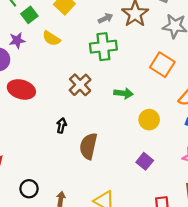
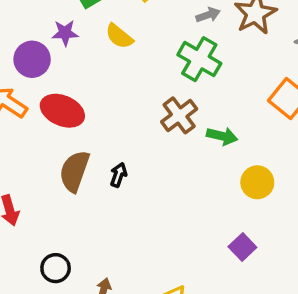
green cross: (103, 47) -> (199, 59), turned 30
brown cross: (80, 85) -> (179, 115), moved
brown semicircle: (88, 146) -> (74, 171), moved

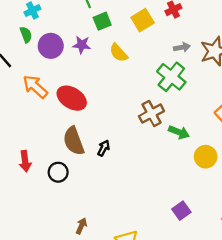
purple circle: (32, 59) -> (51, 46), moved
brown semicircle: (74, 171) -> (74, 141), turned -48
yellow circle: (257, 182) -> (206, 157), moved
black circle: (56, 268) -> (58, 172), moved

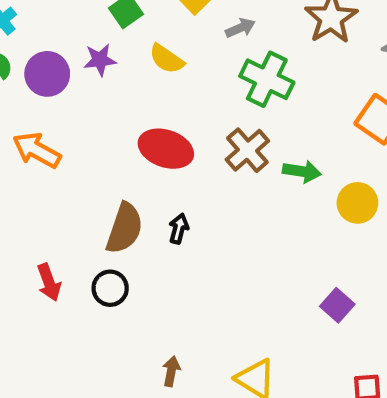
gray arrow: (182, 47) -> (240, 28), moved
red ellipse: (72, 98) -> (166, 149), moved
brown semicircle: (74, 141) -> (124, 228), turned -128

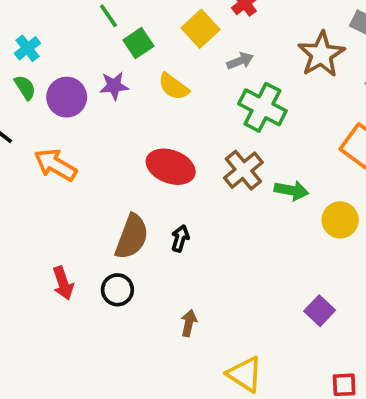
brown arrow: (171, 371) -> (189, 323), moved

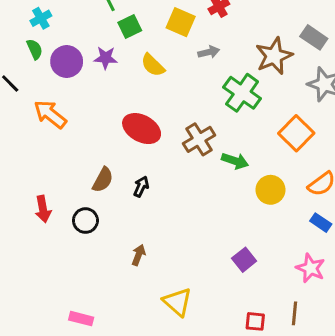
yellow square: (200, 29) -> (181, 22), turned -32
green cross: (262, 107) -> (242, 93), moved
brown semicircle: (132, 237) -> (103, 180), size x0.7

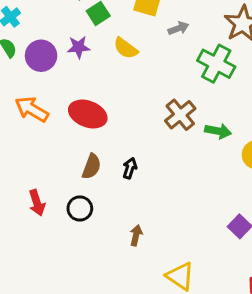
red ellipse: (142, 129) -> (88, 114), moved

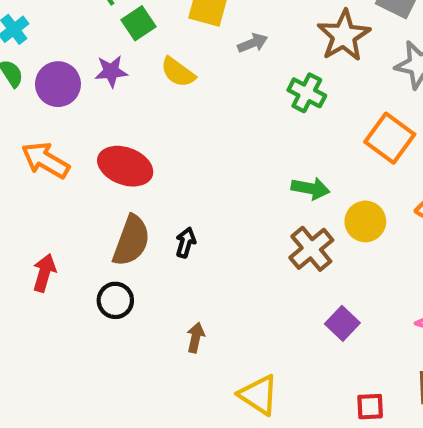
green cross: (216, 64) -> (307, 93), size x0.7
brown cross: (180, 115) -> (311, 249), moved
brown semicircle: (92, 167) -> (131, 241), size x1.4
red arrow: (37, 203) -> (44, 273), moved, turned -145

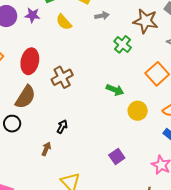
brown star: (344, 36) -> (146, 21), turned 30
red ellipse: (125, 166) -> (30, 61), turned 70
black arrow: (186, 242) -> (62, 127), moved
brown cross: (311, 249) -> (62, 77), moved

